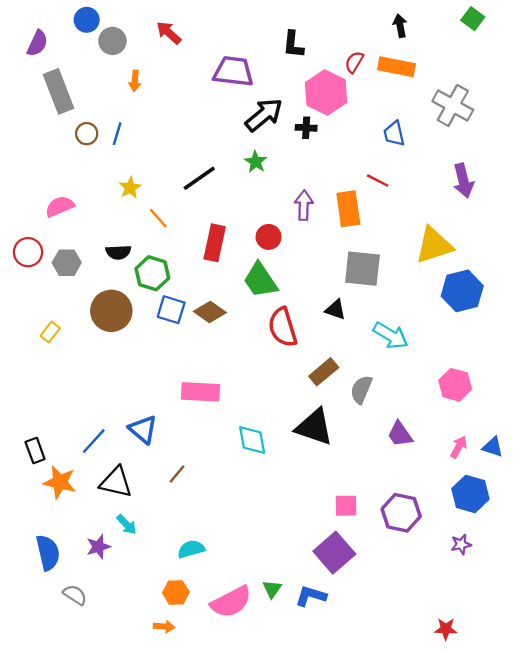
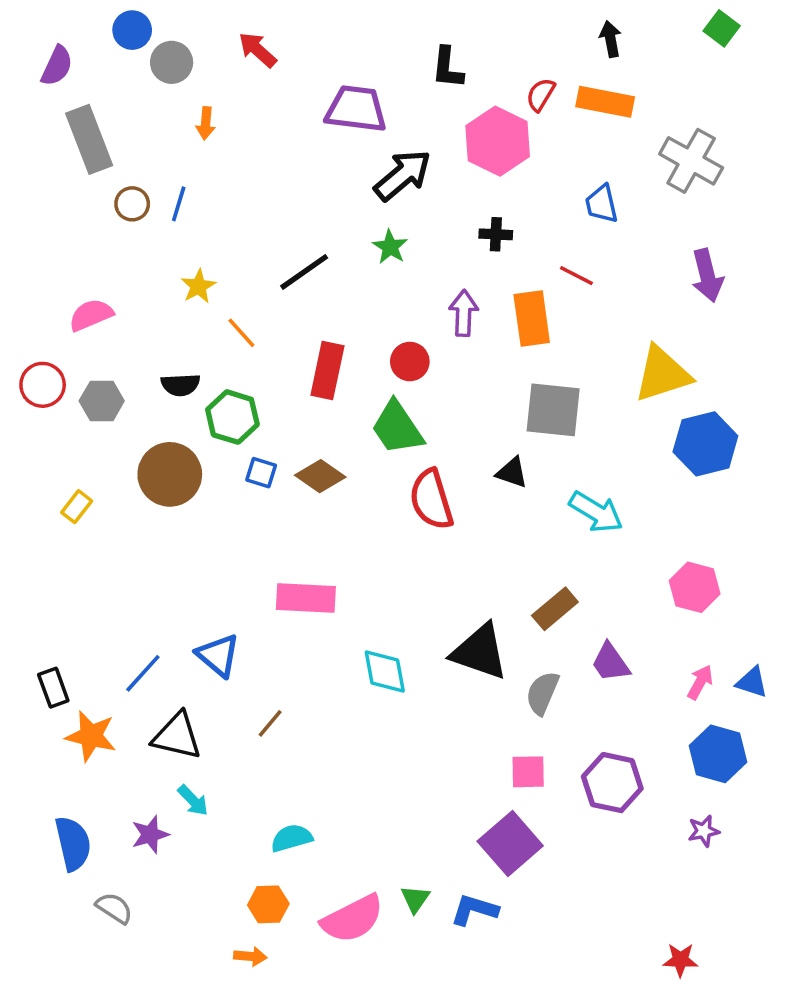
black cross: (306, 128) -> (496, 234), moved
blue square: (171, 310) -> (261, 473), size x0.7
brown rectangle: (324, 372) -> (555, 609), moved
gray semicircle: (361, 389) -> (542, 693), moved

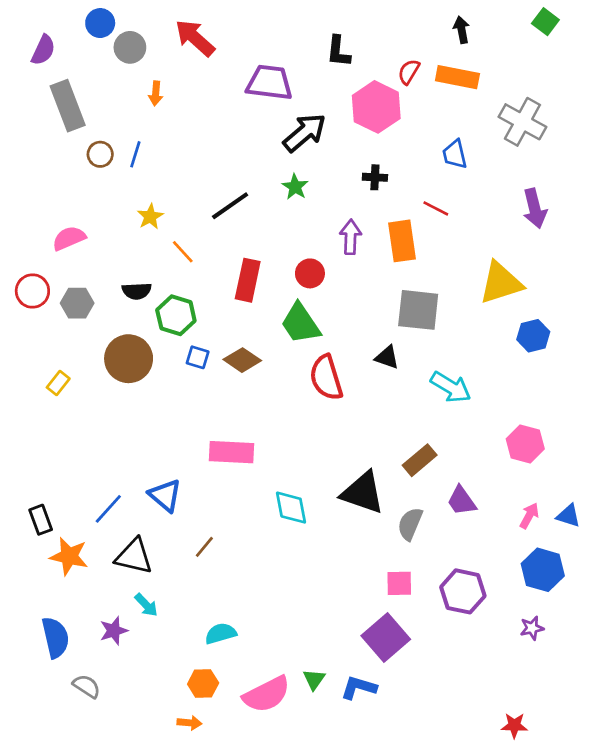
red arrow: (258, 50) -> (195, 38), size x1.4
blue hexagon: (705, 444) -> (533, 336), size x0.7

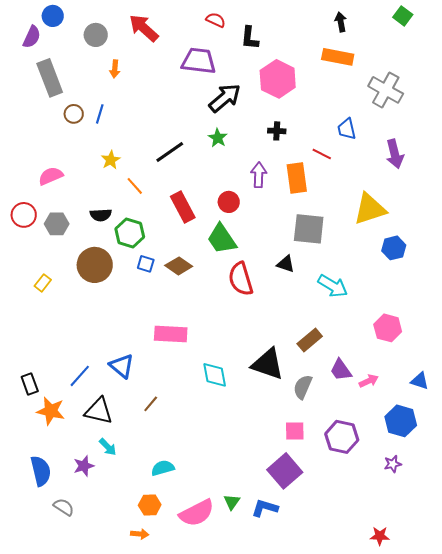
blue circle: (100, 23) -> (53, 16), moved
red semicircle: (409, 72) -> (216, 20), moved, turned 84
blue trapezoid: (455, 154) -> (347, 129), moved
red rectangle: (248, 280) -> (183, 207), turned -40
pink arrow: (529, 516) -> (369, 381), moved, turned 36

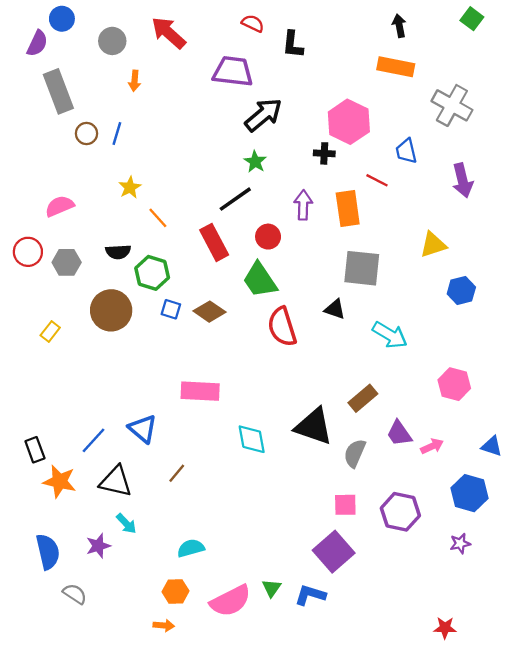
pink hexagon: (278, 79) -> (349, 122), moved
black line: (170, 152) -> (235, 199), moved
yellow triangle: (370, 209) -> (433, 245), size x0.7

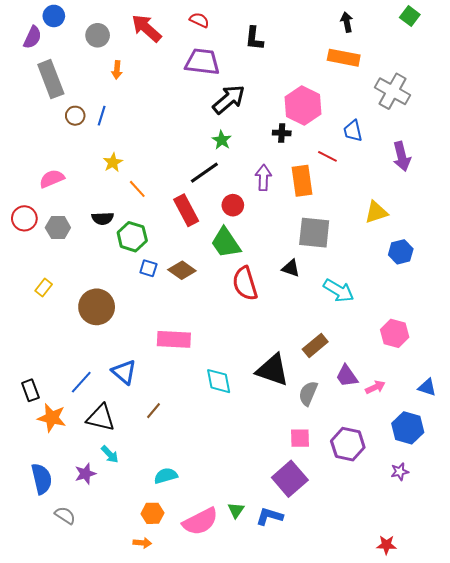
red semicircle: (253, 23) -> (199, 20), moved
brown circle: (111, 310) -> (97, 307), moved

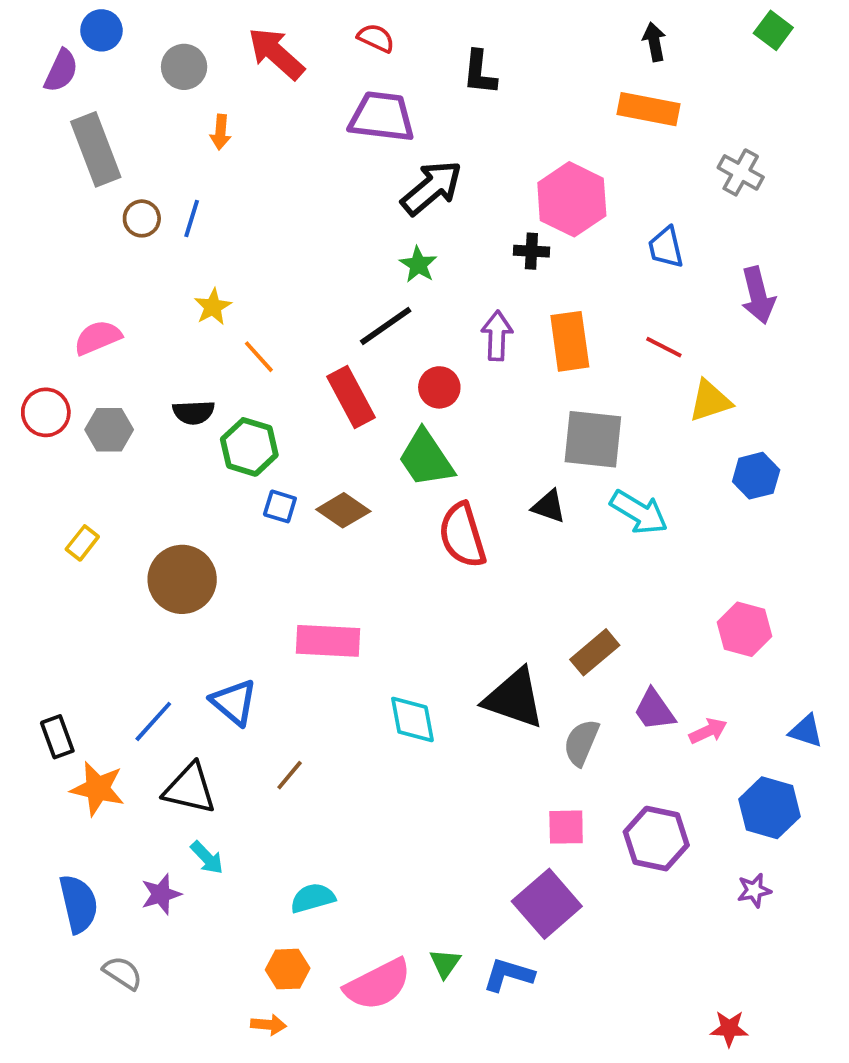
gray cross: (393, 91) -> (741, 172), size x0.7
red line: (327, 156) -> (664, 347), moved
cyan arrow: (339, 291) -> (639, 512), moved

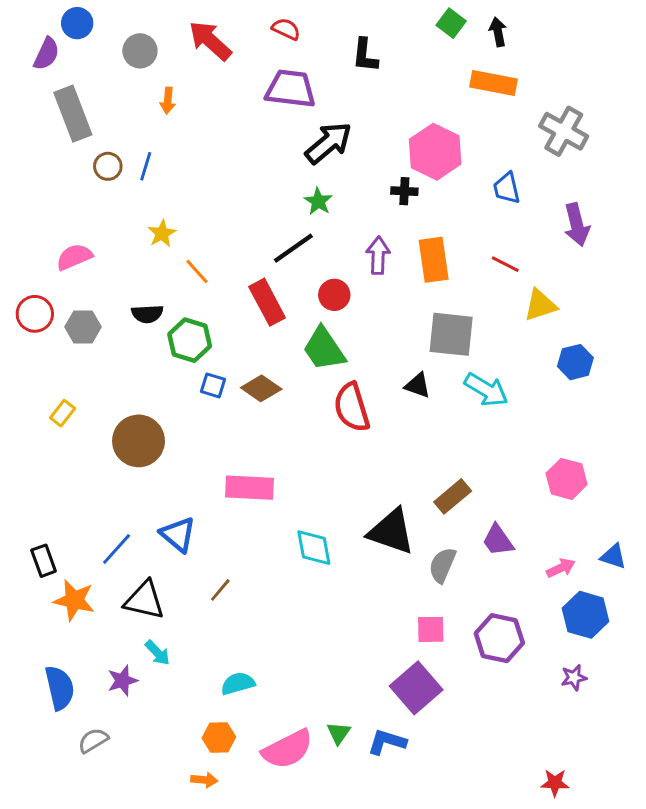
green square: (773, 30) -> (451, 23), moved
gray cross: (741, 172) -> (564, 131), size x1.4
pink arrow: (708, 731) -> (561, 568), moved
gray semicircle: (123, 973) -> (93, 740), turned -64

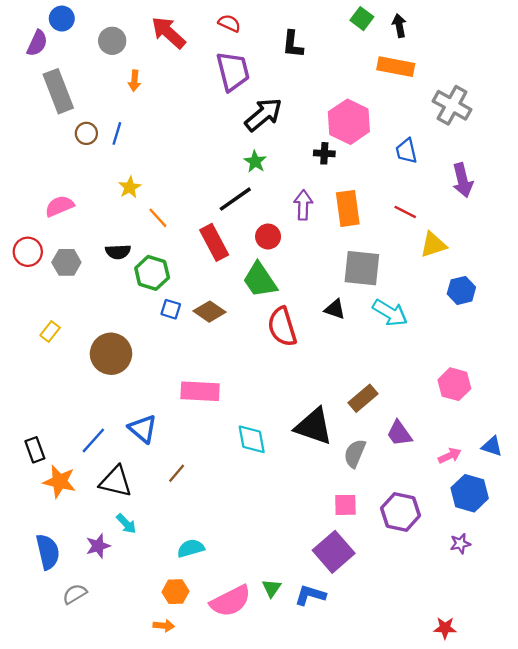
purple trapezoid: (290, 89) -> (233, 71), turned 69

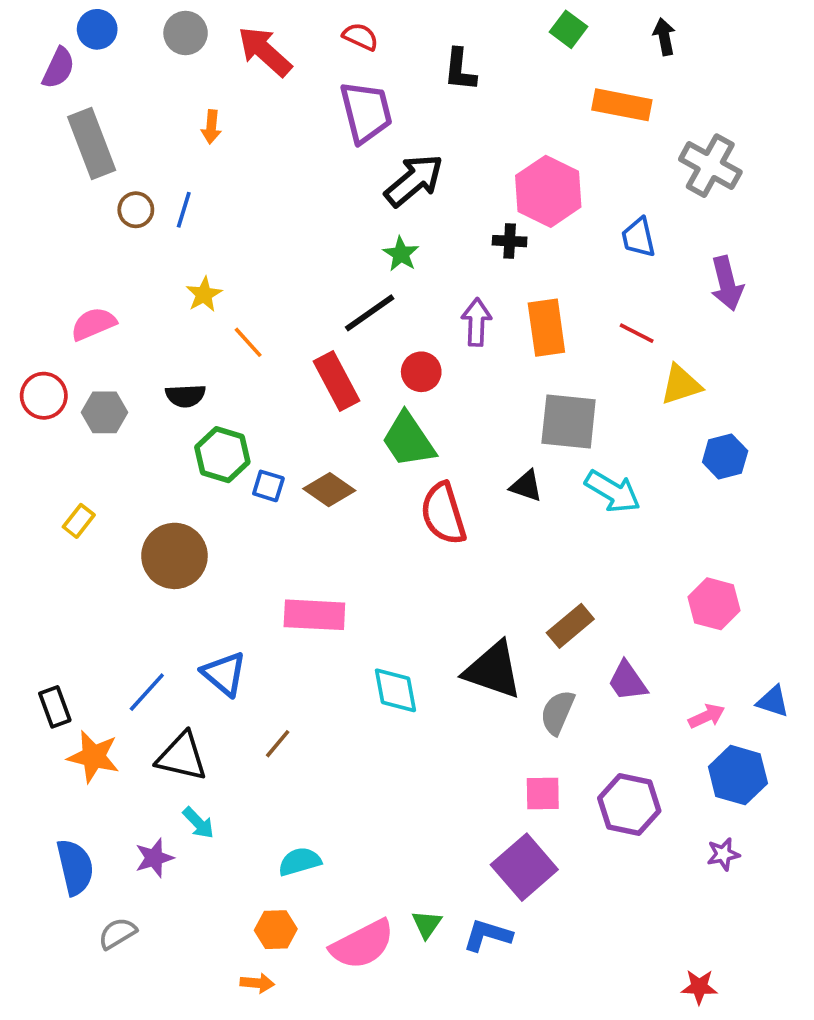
black arrow: (399, 26) -> (664, 37), moved
gray circle: (112, 41) -> (186, 33), moved
green hexagon: (152, 273) -> (222, 455), moved

